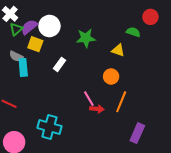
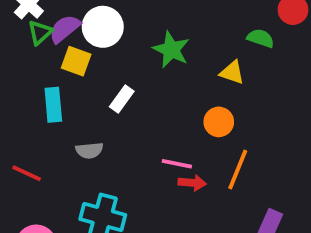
green star: (86, 38) -> (171, 50), turned 30
gray semicircle: (16, 56) -> (89, 150), moved, turned -32
pink line: (89, 99) -> (177, 164), turned -49

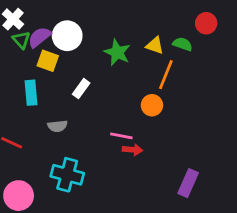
green triangle: (40, 32) -> (21, 40), turned -30
yellow triangle: (232, 72) -> (155, 45), moved
orange line: (238, 169) -> (166, 75), moved

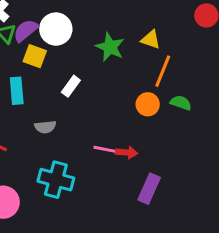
green semicircle: (183, 44) -> (181, 103), moved
pink line: (121, 136) -> (106, 149), moved
purple rectangle: (188, 183) -> (149, 189), moved

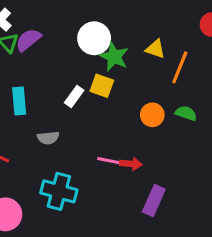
white circle: (56, 29) -> (94, 38), moved
yellow square: (35, 56) -> (102, 86), moved
orange line: (163, 71) -> (180, 67), moved

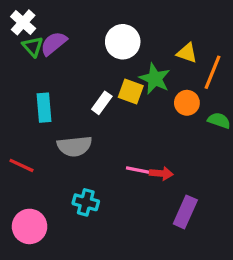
green star: (114, 57) -> (155, 79), moved
orange circle: (152, 115) -> (187, 103), moved
gray semicircle: (48, 138) -> (74, 146), size x1.5
cyan cross: (59, 191) -> (86, 202), size x0.7

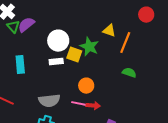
white circle: (123, 42) -> (58, 41), moved
white rectangle: (102, 103) -> (56, 62), turned 48
orange circle: (187, 103) -> (86, 86), moved
gray semicircle: (74, 146) -> (49, 101), moved

